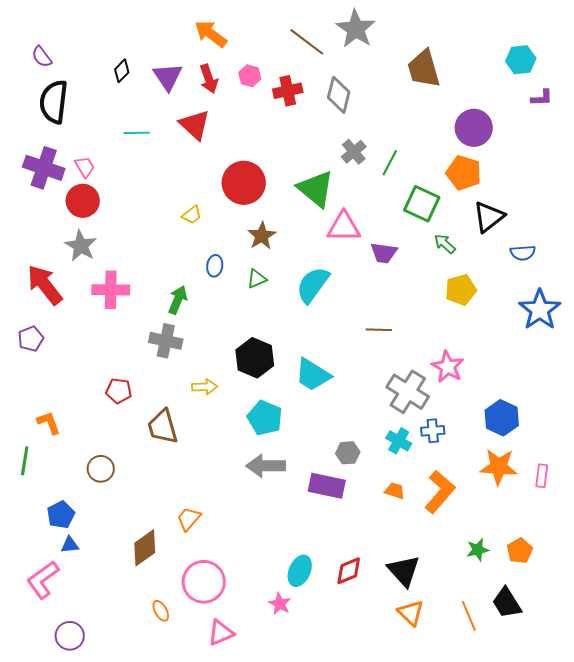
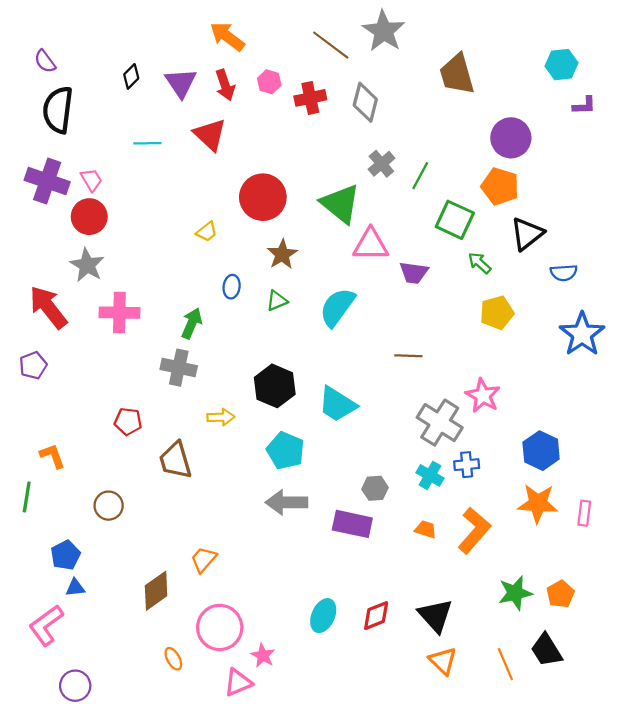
green star: (478, 550) -> (515, 593), size x1.4
pink star: (280, 604) -> (263, 655), moved

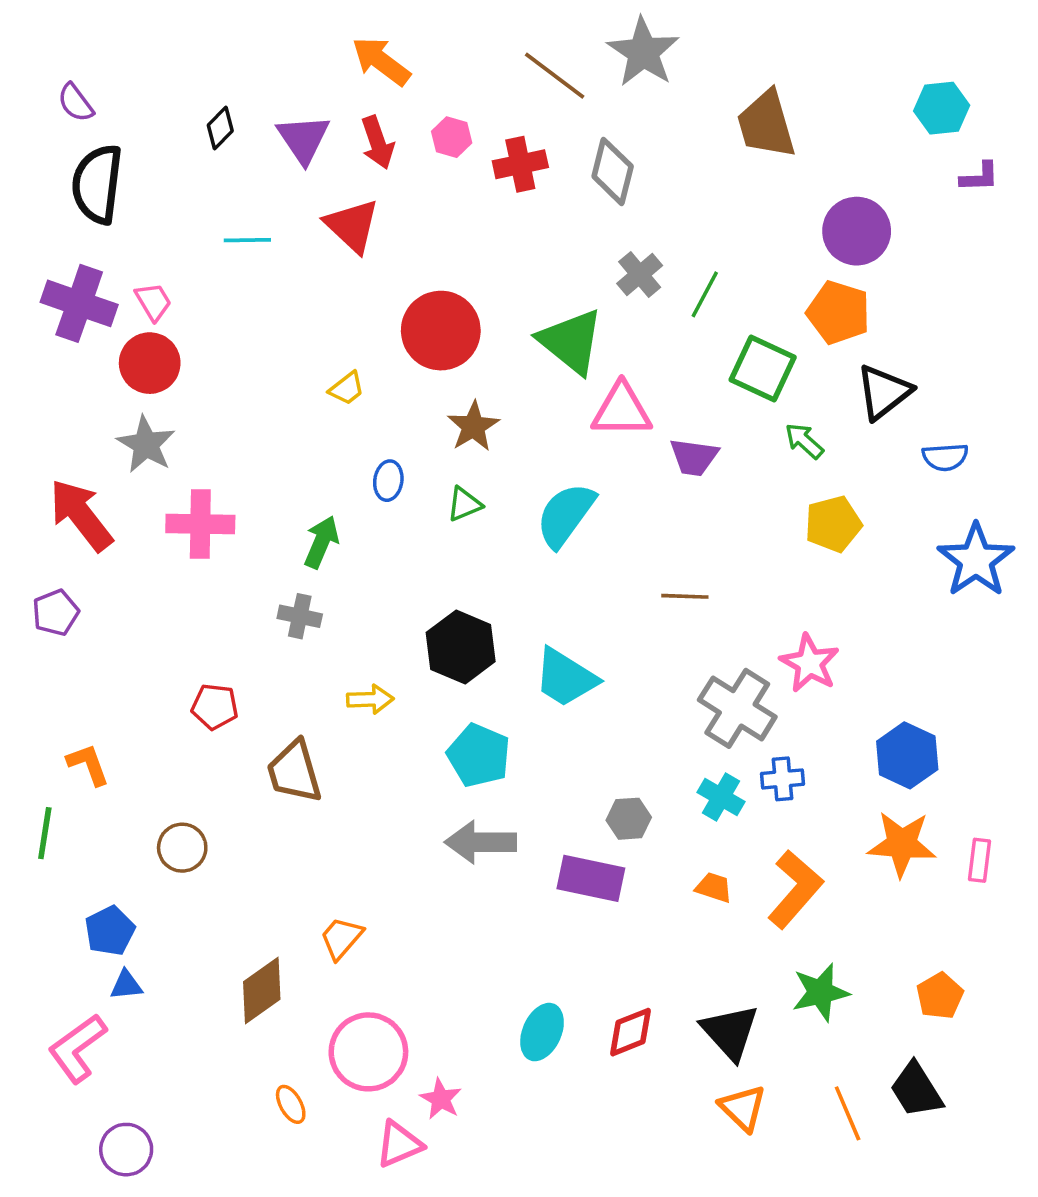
gray cross: (179, 368) -> (300, 616), size x0.7
green star: (515, 593) -> (820, 992), moved

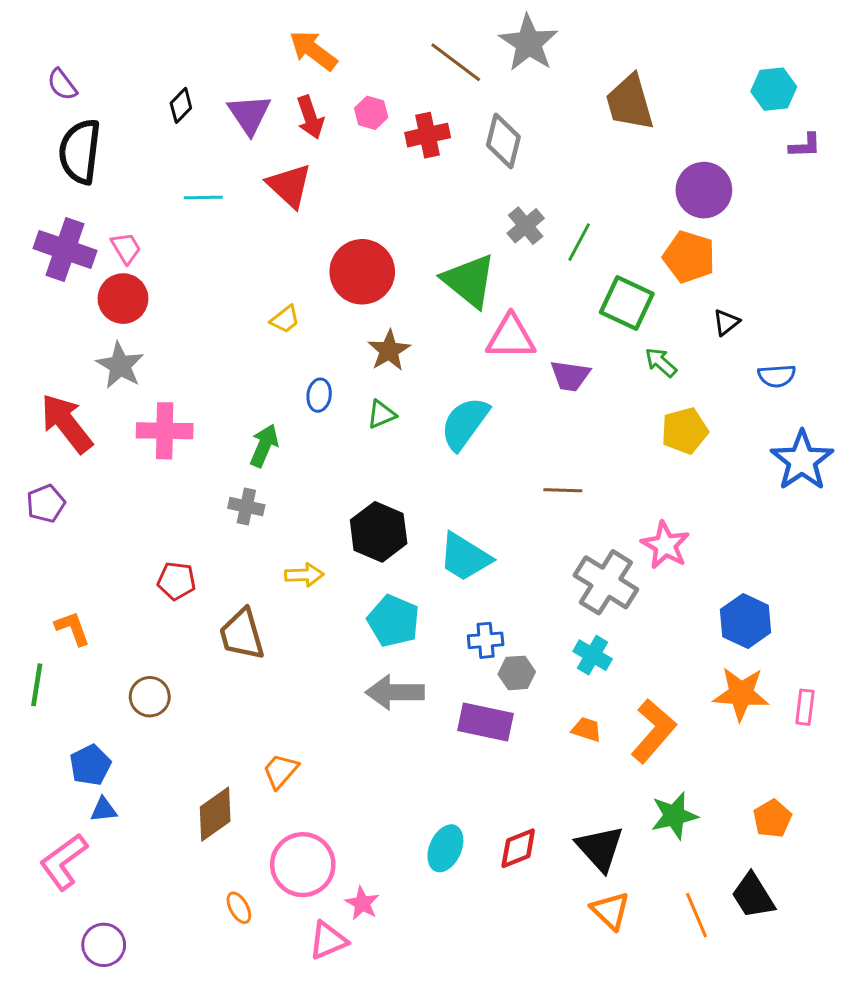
black triangle: (884, 392) -> (726, 322), size x0.6
blue cross: (782, 779) -> (486, 640), moved

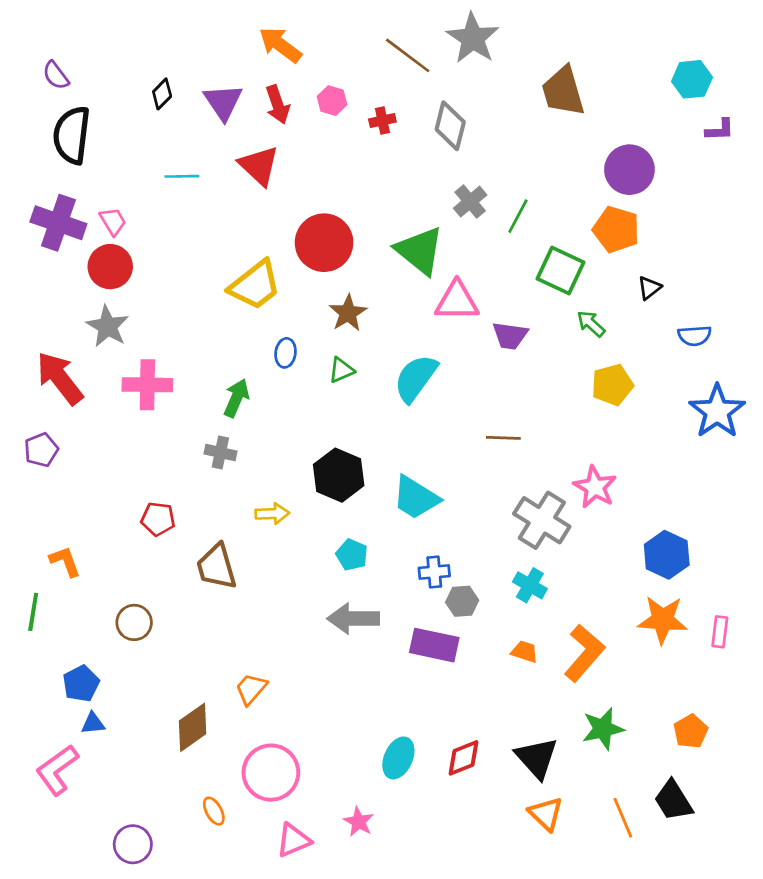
red cross: (428, 135) -> (382, 121), size x0.7
yellow trapezoid: (285, 319) -> (255, 285), size x2.0
cyan pentagon: (393, 621) -> (352, 555), size x0.7
pink star: (362, 903) -> (359, 822), moved
purple circle: (104, 945) -> (133, 844), moved

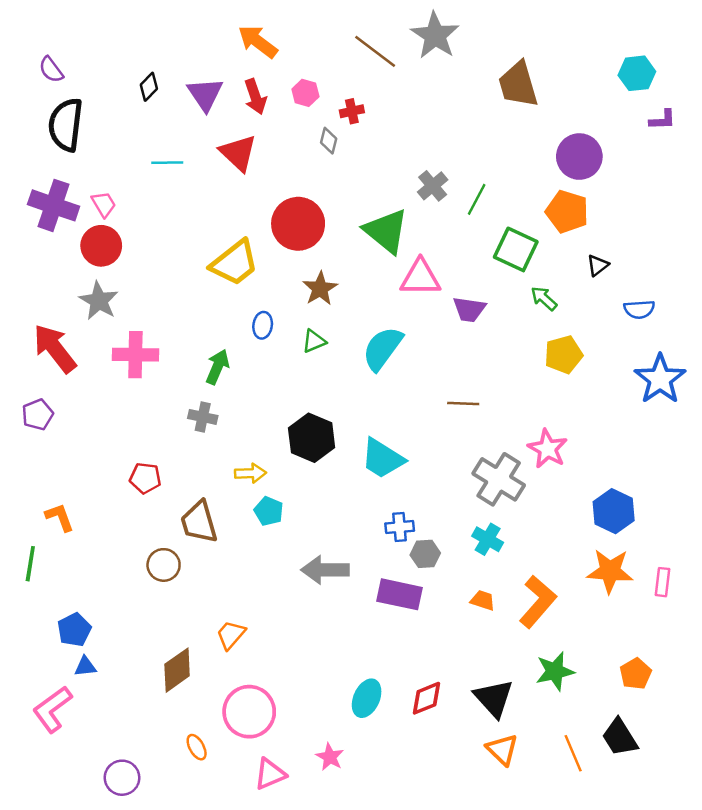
gray diamond: (450, 126) -> (329, 141), moved, size x0.6
cyan pentagon: (352, 555) -> (269, 511), moved
brown circle: (134, 622) -> (164, 565), moved

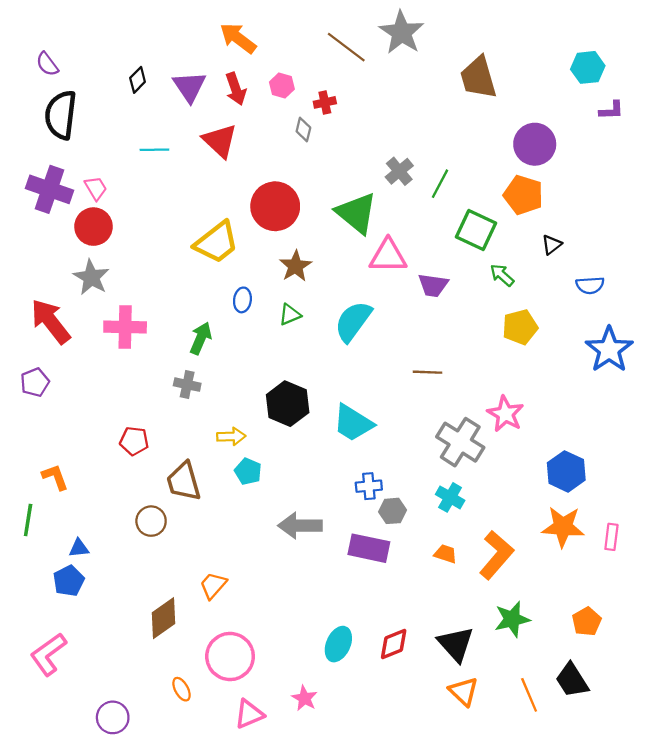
blue triangle: (85, 666) -> (79, 548), moved

